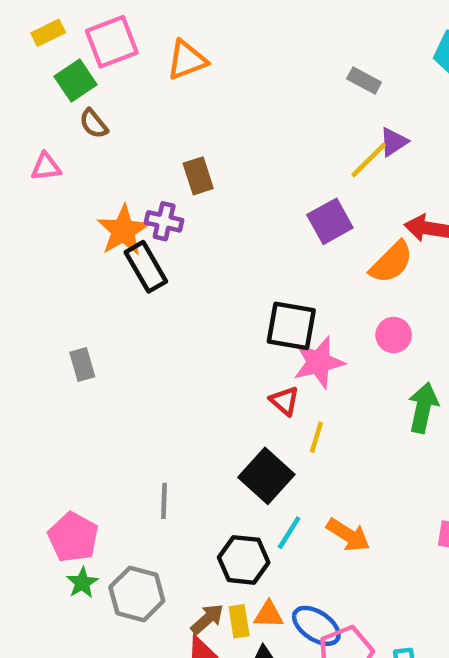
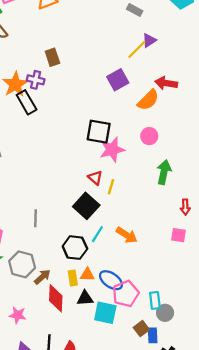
red triangle: (285, 401) -> (95, 178), moved
brown arrow: (207, 619) -> (42, 277), moved

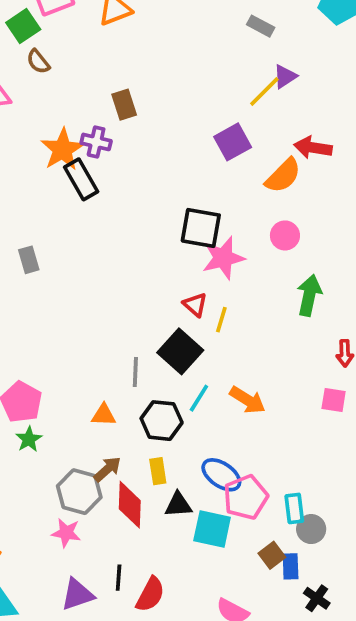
gray line: (36, 218) -> (135, 372), moved
gray hexagon: (22, 264) -> (79, 492), moved
orange triangle: (87, 275) -> (104, 415), moved

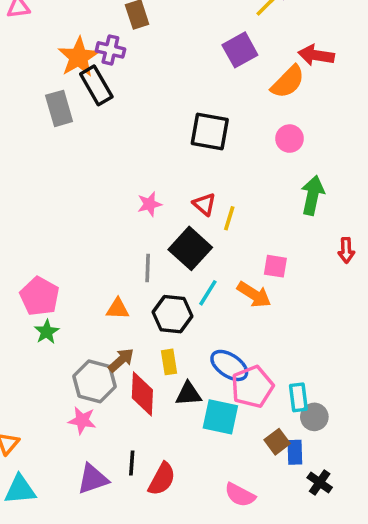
pink star: (223, 258) -> (149, 204), moved, size x0.6
gray rectangle: (29, 260) -> (59, 108), moved, size x1.4
pink square: (334, 400) -> (275, 266), moved

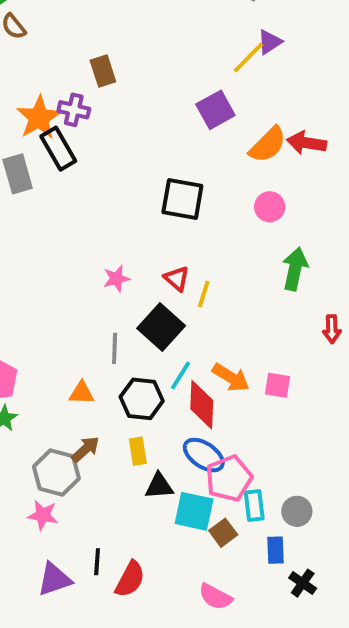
red arrow: (316, 55) -> (307, 143), moved
pink square: (275, 266) -> (277, 385), moved
red diamond: (142, 394) -> (202, 405), moved
cyan rectangle: (298, 397) -> (254, 505), moved
brown square: (277, 442) -> (223, 533), moved

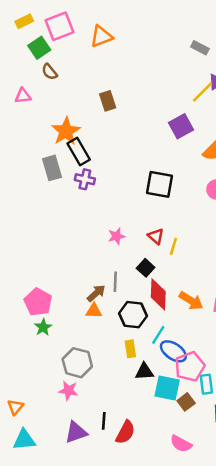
purple cross: (74, 110) -> (85, 179), moved
black square: (161, 327) -> (146, 268), size x0.6
cyan line: (180, 376) -> (158, 335), moved
red diamond: (202, 405) -> (158, 294), moved
brown arrow: (85, 449) -> (96, 293), moved

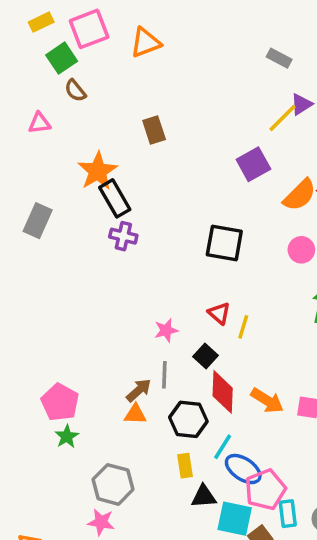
gray rectangle: (52, 168) -> (38, 221), moved, turned 40
pink star: (116, 236) -> (166, 330), moved

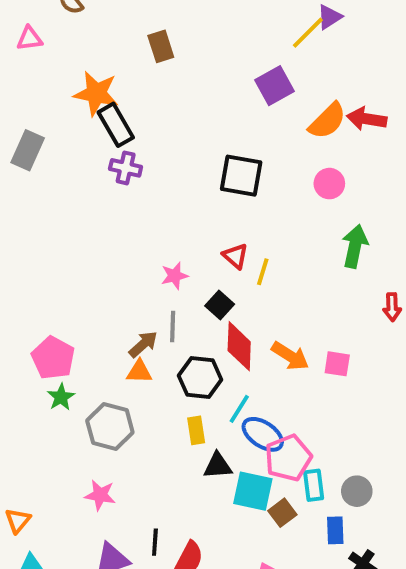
orange star: (98, 171) -> (96, 93), turned -30
gray hexagon: (113, 484) -> (110, 427), moved

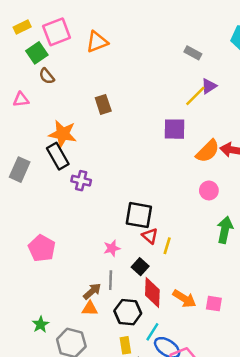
purple square: (274, 86) -> (174, 129), turned 30
black rectangle: (116, 125) -> (58, 156), moved
black square: (241, 176) -> (139, 215), moved
pink pentagon: (53, 358) -> (42, 248), moved

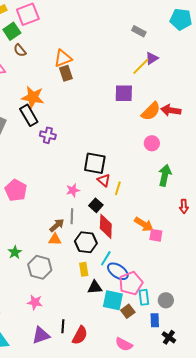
orange triangle: (97, 42) -> (63, 58), moved
orange arrow: (184, 299) -> (144, 224), moved

